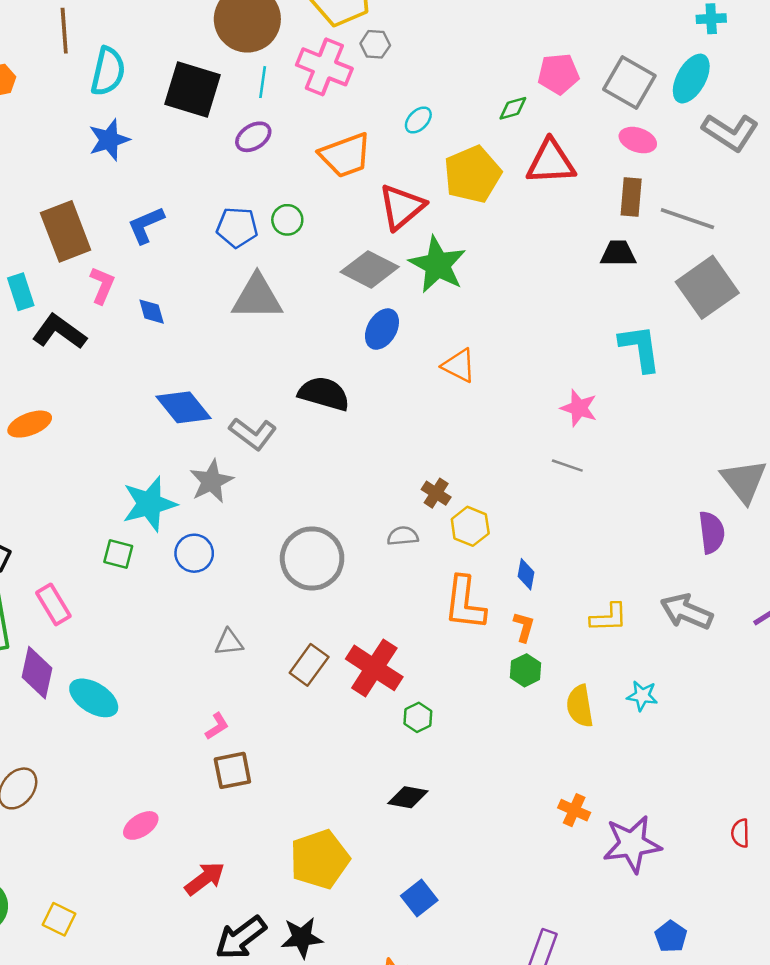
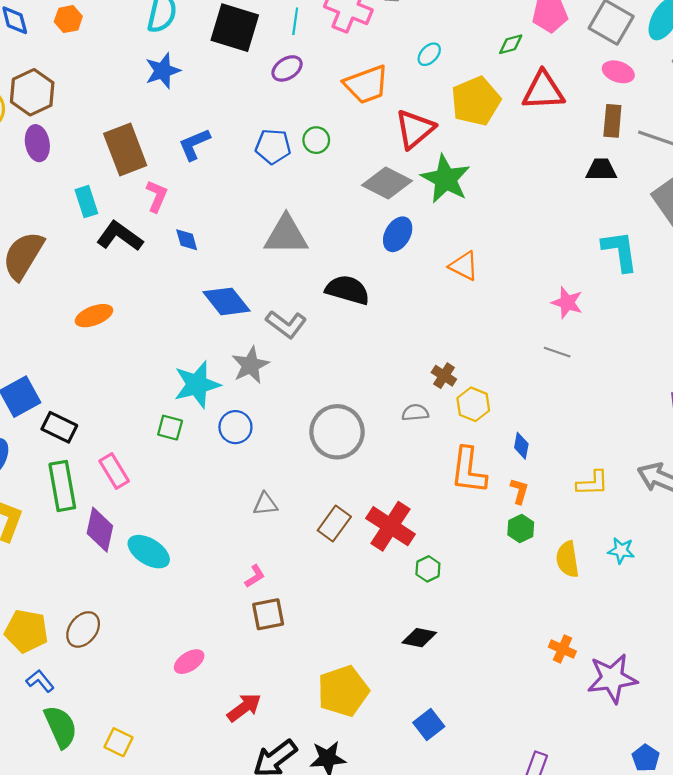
gray triangle: (257, 297) -> (286, 235), moved
blue diamond: (152, 312) -> (187, 240), moved

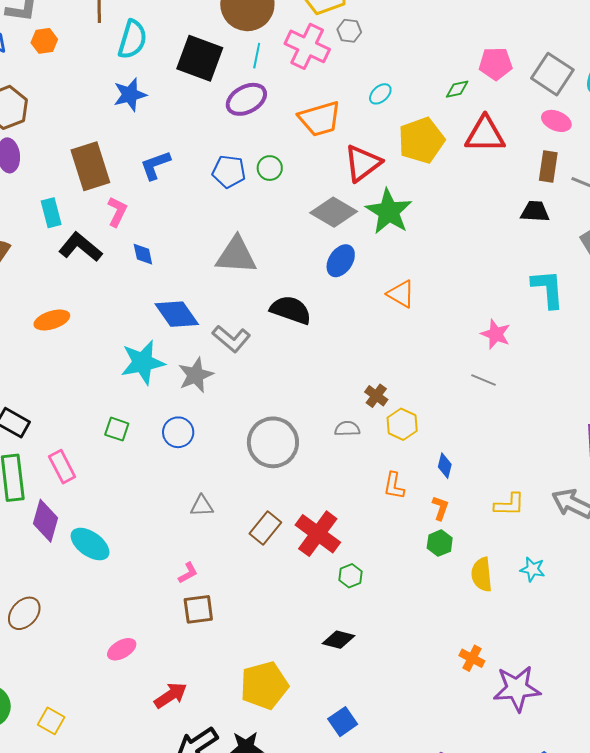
purple ellipse: (287, 68) -> (246, 99), size x1.4
cyan star: (197, 385) -> (143, 362), moved
orange L-shape: (469, 470) -> (394, 486), size x0.6

